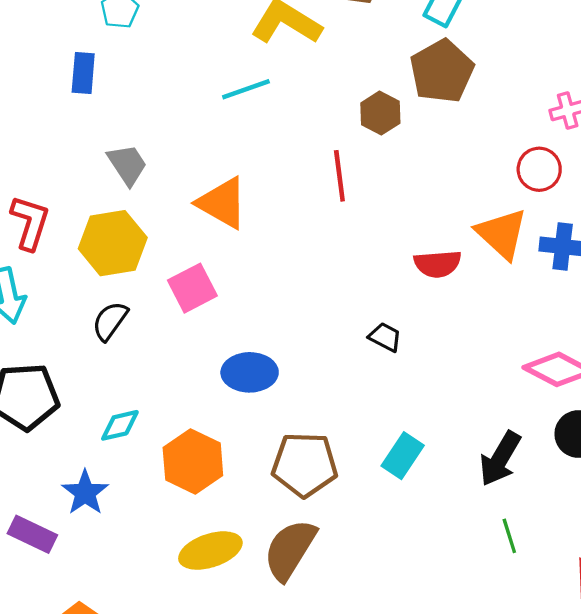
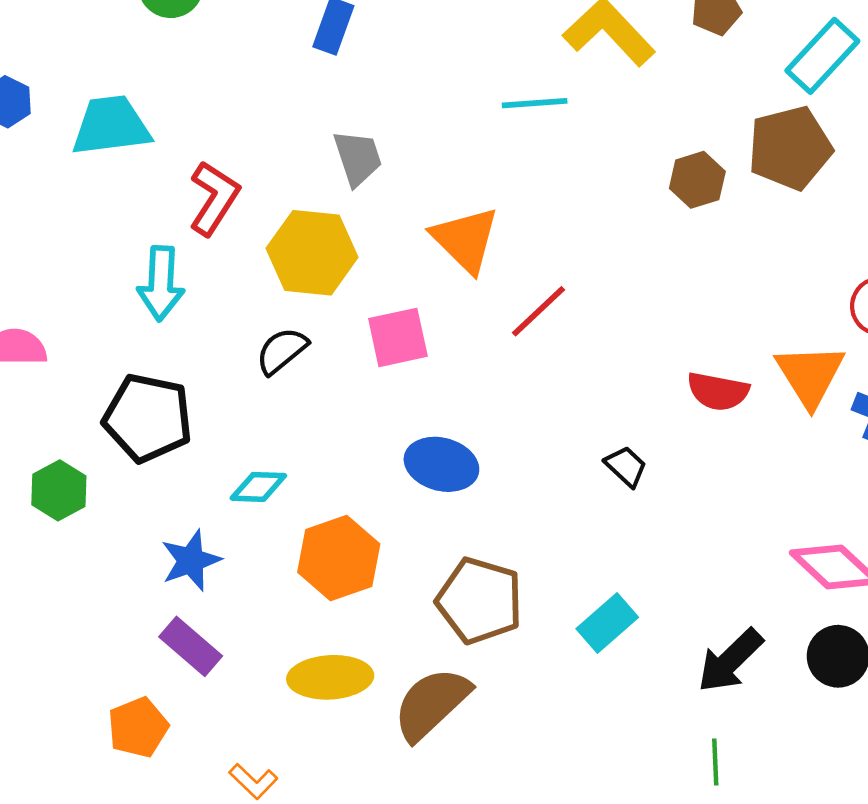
red line: (339, 176) -> (538, 311), moved, turned 39
purple rectangle: (32, 534) -> (191, 646), moved

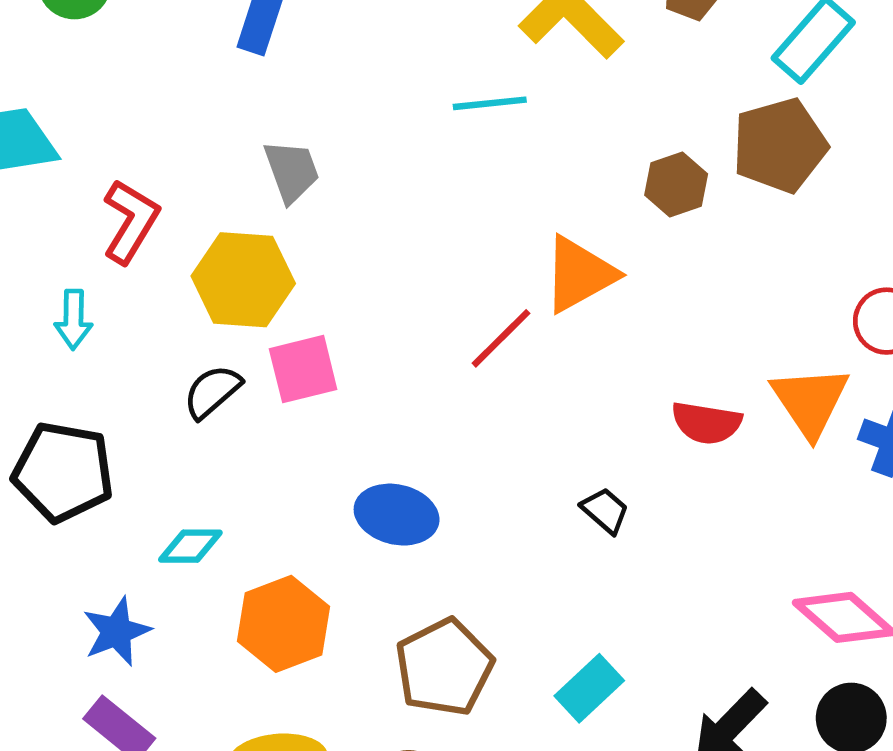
orange triangle: (465, 240) -> (579, 274), moved, turned 48
cyan arrow: (161, 283) -> (73, 319), size x0.7
pink square: (398, 337) -> (303, 369), moved
brown pentagon: (480, 601) -> (444, 667), turned 30

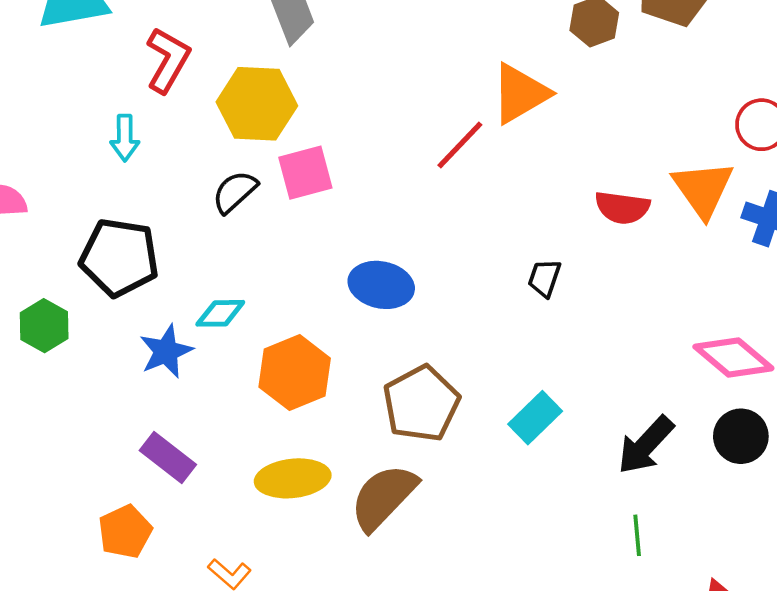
black trapezoid: (605, 511) -> (544, 278), turned -111
blue star: (117, 632) -> (166, 351), moved

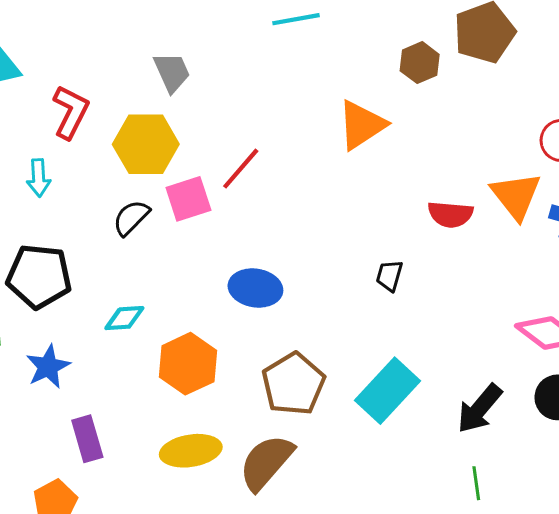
red line: (460, 145) -> (241, 169), moved
blue star: (166, 351) -> (48, 367), moved
cyan rectangle: (535, 418) -> (388, 391), size x1.5
purple rectangle: (168, 457) -> (87, 439), turned 39

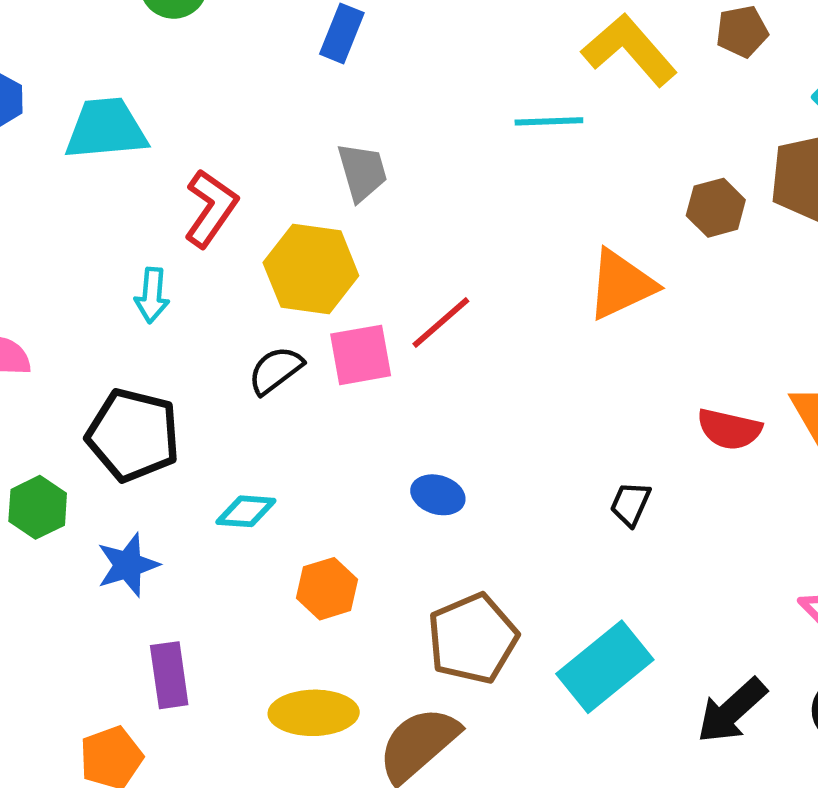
blue ellipse: (255, 288) -> (438, 495), size x0.7
orange hexagon: (188, 364) -> (327, 589), size x0.7

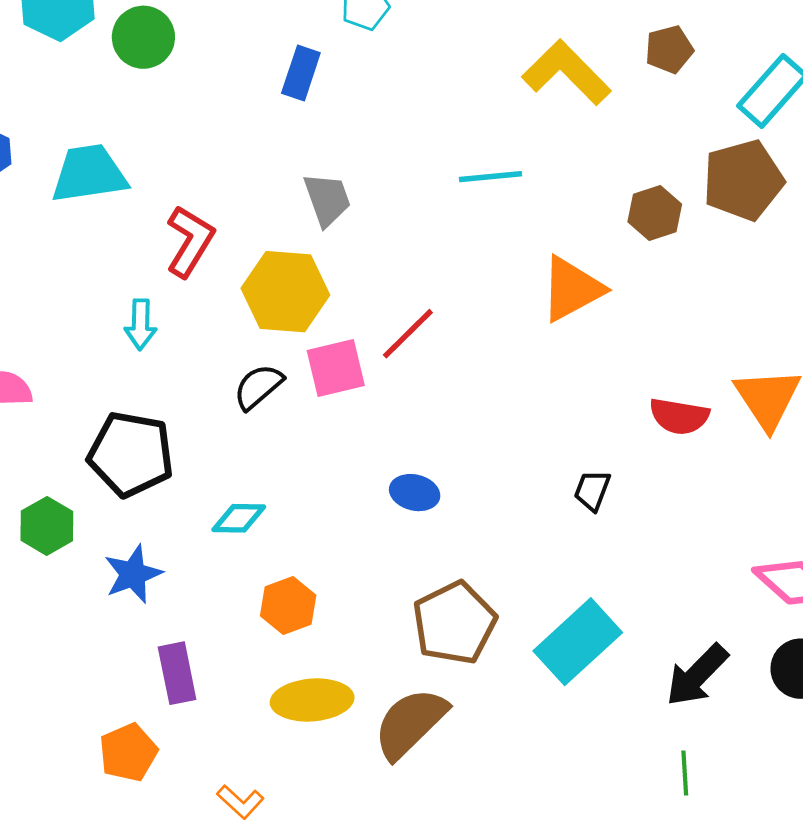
cyan line: (549, 121) -> (490, 177), moved
orange hexagon: (327, 589) -> (288, 606), moved

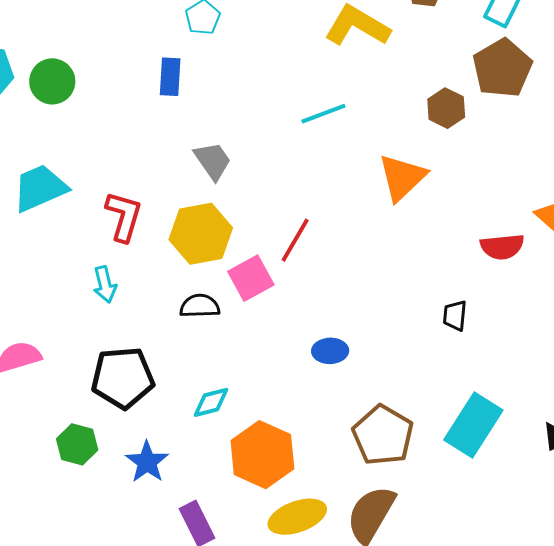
black semicircle: (258, 387) -> (200, 306), turned 54
orange hexagon: (288, 606) -> (262, 455), size x1.6

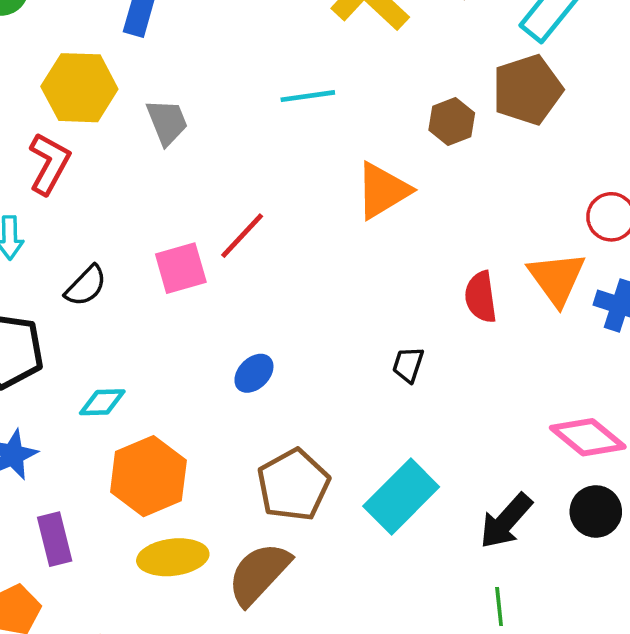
yellow hexagon: (201, 234) -> (79, 88), moved
red semicircle: (502, 247) -> (481, 297), turned 75
black semicircle: (200, 306) -> (86, 286), moved, turned 123
blue ellipse: (330, 351) -> (254, 373), turned -56

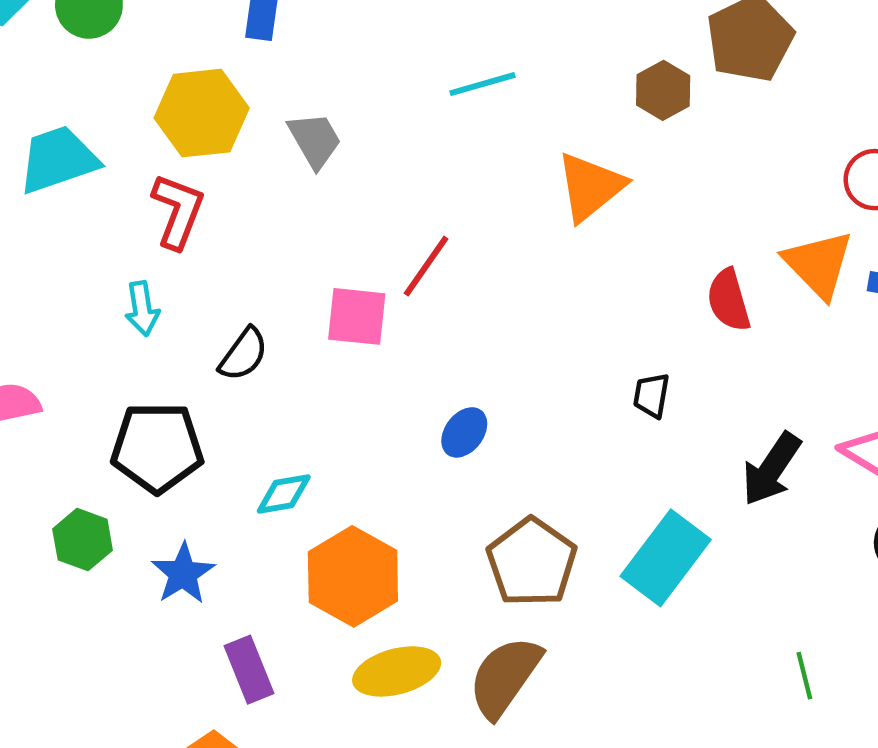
pink square: (181, 268) -> (357, 316), turned 30
black arrow: (506, 521) -> (771, 469), moved

